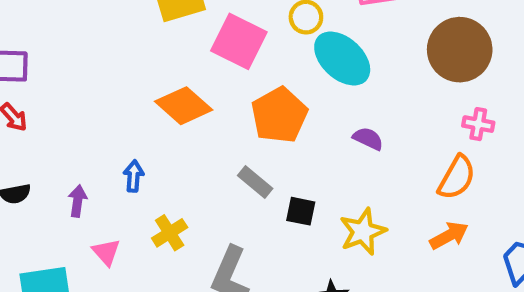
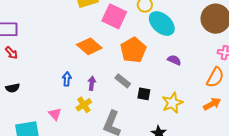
purple arrow: (78, 201) -> (92, 83), moved

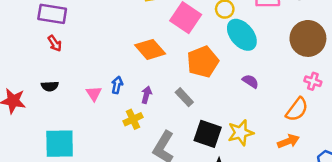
black square: (144, 94) -> (208, 134), moved, size x1.6
pink triangle: (55, 114) -> (94, 94), moved

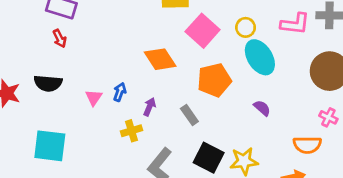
black semicircle: (50, 86) -> (48, 83), size x1.5
orange semicircle: (297, 109) -> (307, 145), turned 45

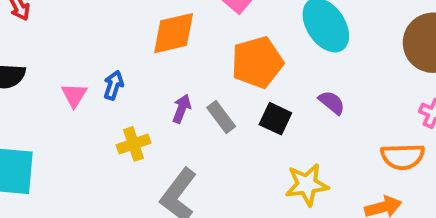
orange diamond: (160, 59) -> (174, 33), turned -68
purple arrow: (149, 107) -> (182, 109), moved
black square: (209, 158) -> (275, 119), moved, size x0.7

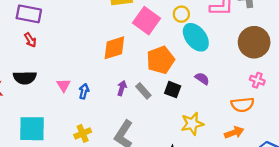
blue arrow: (114, 85) -> (84, 91), moved
yellow cross: (134, 144) -> (83, 133), moved

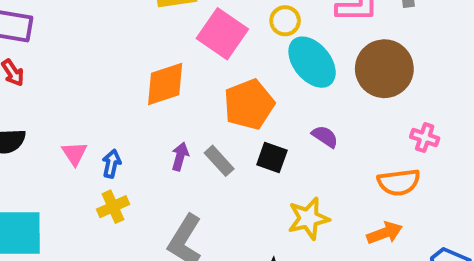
brown circle: (254, 42) -> (384, 69), moved
yellow cross: (83, 133) -> (113, 207), moved

